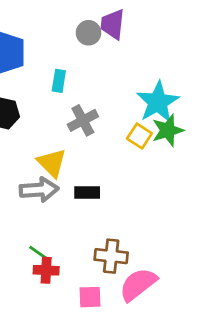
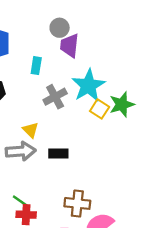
purple trapezoid: (113, 24) -> (70, 46), moved
cyan star: (158, 102) -> (88, 86), moved
yellow triangle: (52, 163) -> (31, 130), size x0.7

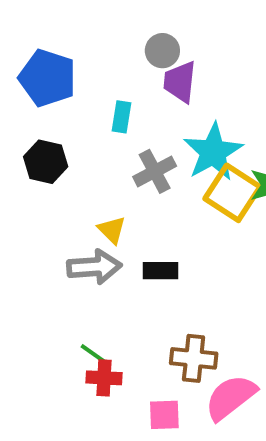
yellow square: (100, 109) -> (233, 193), size x1.6

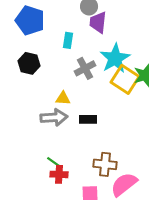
yellow triangle: (112, 230) -> (63, 98), turned -42

